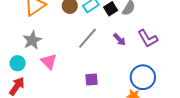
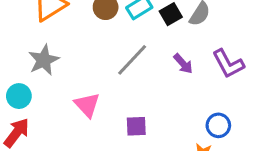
pink triangle: (49, 61) -> (87, 105), moved
blue circle: (143, 77) -> (218, 125), size x0.6

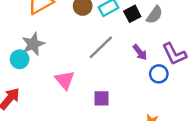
cyan circle: (19, 96) -> (20, 59), moved
blue circle: (218, 125) -> (159, 74), moved

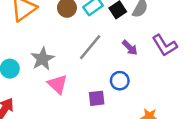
gray star: (33, 44) -> (42, 59), moved
blue circle: (159, 74) -> (120, 81), moved

